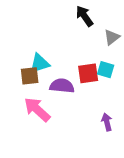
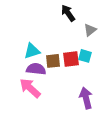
brown square: (30, 76) -> (53, 61), moved
purple semicircle: (62, 86) -> (36, 69), moved
purple arrow: (107, 122) -> (86, 98), size x1.5

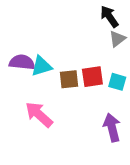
black arrow: (68, 13) -> (109, 17), moved
cyan square: (85, 56) -> (117, 82), moved
purple semicircle: (36, 69) -> (22, 62), moved

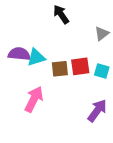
black arrow: (109, 17) -> (61, 14), moved
pink arrow: (39, 114) -> (34, 99), turned 75
purple arrow: (112, 128) -> (97, 111), turned 50

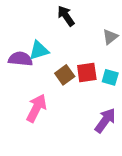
cyan triangle: (36, 57) -> (39, 50), moved
brown square: (60, 69) -> (65, 75), turned -30

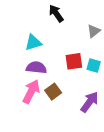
purple semicircle: (20, 59) -> (36, 68), moved
brown square: (65, 75) -> (53, 92), moved

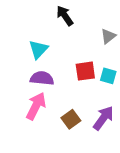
cyan triangle: (33, 43) -> (38, 49), turned -30
brown square: (53, 92) -> (71, 119), moved

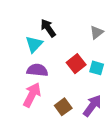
black arrow: (65, 16) -> (48, 28), moved
red square: (85, 71) -> (76, 64), turned -30

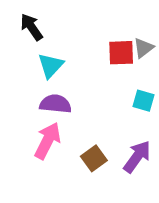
black arrow: (48, 28) -> (31, 27), moved
red square: (76, 64) -> (121, 53), moved, turned 36

